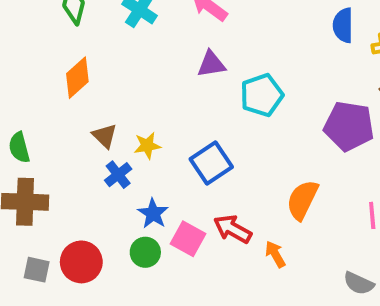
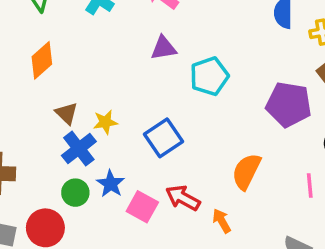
blue cross: (118, 175) -> (79, 149), size x1.4
green circle: (145, 252) -> (75, 193), moved

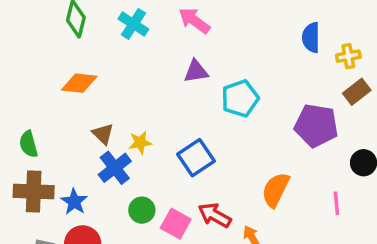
orange diamond: (42, 60) -> (79, 83), turned 48
blue star: (111, 184) -> (74, 202), moved
green circle: (75, 193) -> (142, 210), moved

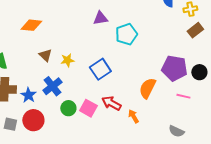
purple pentagon: (316, 126) -> (174, 68), moved
blue cross: (115, 168) -> (52, 86), moved
pink line: (336, 203) -> (183, 96), turned -72
green circle: (142, 210) -> (68, 108), moved

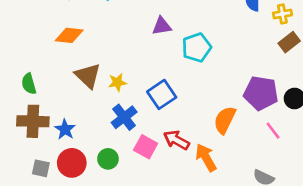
brown triangle: (45, 55) -> (88, 76), size x1.5
blue cross: (52, 86) -> (124, 117), moved
pink line: (183, 96) -> (273, 131), turned 40
green circle: (68, 108) -> (108, 159), moved
orange arrow: (133, 116) -> (206, 158), size x1.5

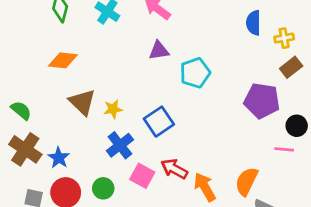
green semicircle: (29, 84) -> (21, 110), turned 145
purple pentagon: (261, 93) -> (262, 101), moved
orange semicircle: (225, 120) -> (247, 181), moved
brown cross: (33, 121) -> (25, 149), turned 32
pink line: (273, 131) -> (284, 149), moved, turned -48

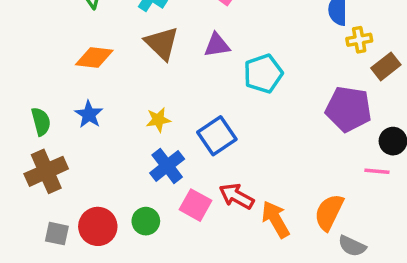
yellow cross: (284, 38) -> (359, 40), moved
brown triangle: (82, 102) -> (162, 43), moved
green semicircle: (21, 110) -> (41, 122), turned 35
brown cross: (25, 149) -> (46, 171), turned 32
blue star: (59, 158) -> (89, 114), moved

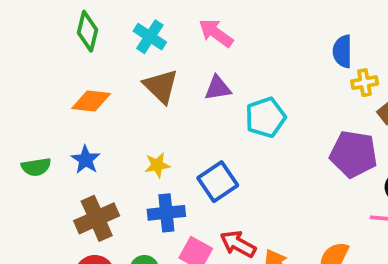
green semicircle: (41, 122) -> (36, 167), turned 96
blue cross: (167, 166) -> (166, 213), turned 32
brown cross: (46, 171) -> (97, 218), moved

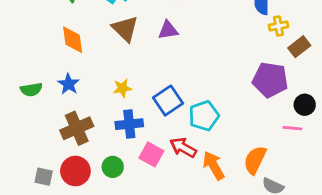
orange diamond: (91, 101) -> (73, 40), turned 76
cyan pentagon: (265, 117) -> (204, 116), moved

